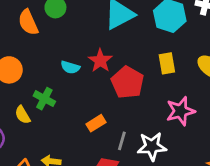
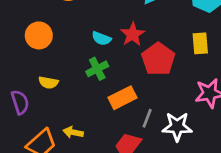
green cross: (44, 99) -> (97, 69), moved, turned 30
yellow semicircle: (23, 115) -> (48, 82), turned -54
orange rectangle: (96, 123) -> (122, 98), size x1.4

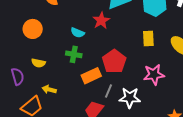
red star: (133, 34) -> (101, 21), moved
red pentagon: (158, 59) -> (114, 61), moved
green cross: (97, 69) -> (74, 54), turned 35
yellow arrow: (73, 132) -> (49, 90), moved

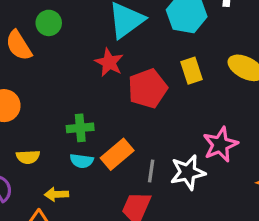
cyan semicircle: (78, 33) -> (82, 161), moved
red pentagon: (114, 61) -> (148, 88), moved, turned 30
pink star: (154, 75) -> (220, 144), moved

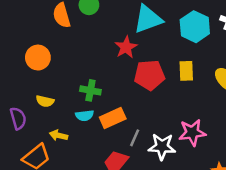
cyan semicircle: (82, 161) -> (85, 116), turned -30

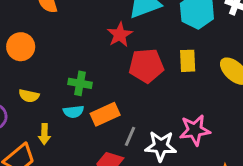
yellow arrow: (59, 135) -> (44, 134), turned -102

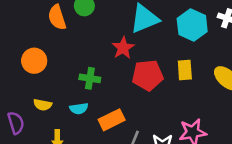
green cross: (80, 83) -> (90, 78), moved
cyan semicircle: (73, 112) -> (79, 109), moved

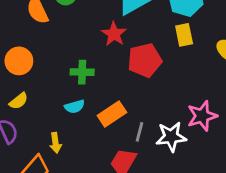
yellow rectangle: (185, 70) -> (184, 35), moved
yellow semicircle: (43, 105) -> (19, 101), moved, turned -42

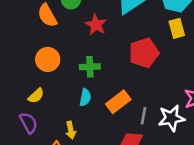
red star: (114, 34) -> (96, 25), moved
orange circle: (19, 61) -> (48, 59), moved
cyan semicircle: (75, 107) -> (85, 97), turned -60

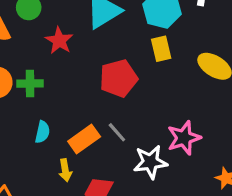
green cross: (90, 67) -> (30, 84), moved
gray line: (144, 116) -> (117, 132), moved, turned -54
yellow arrow: (71, 130) -> (65, 170), moved

